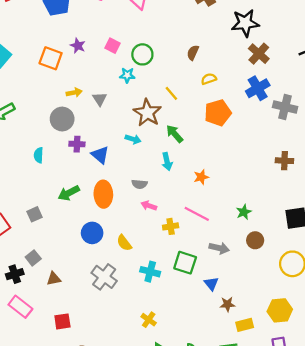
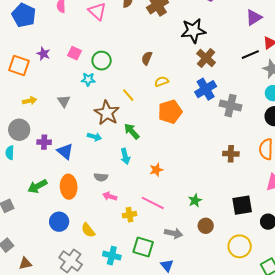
yellow arrow: (74, 93) -> (30, 101), moved
gray circle: (62, 119) -> (19, 130), moved

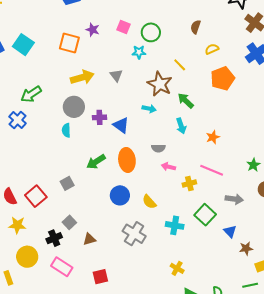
yellow arrow: (30, 101) -> (82, 77), size x1.6
green square: (143, 247) -> (205, 215), turned 30

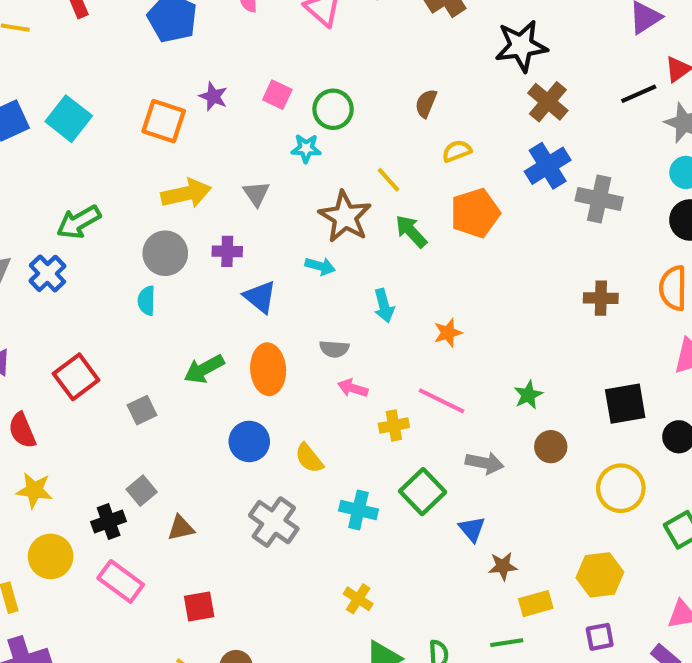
green arrow: (186, 101) -> (411, 231), moved
purple cross: (100, 117) -> (227, 251), moved
red square: (36, 196) -> (76, 377), moved

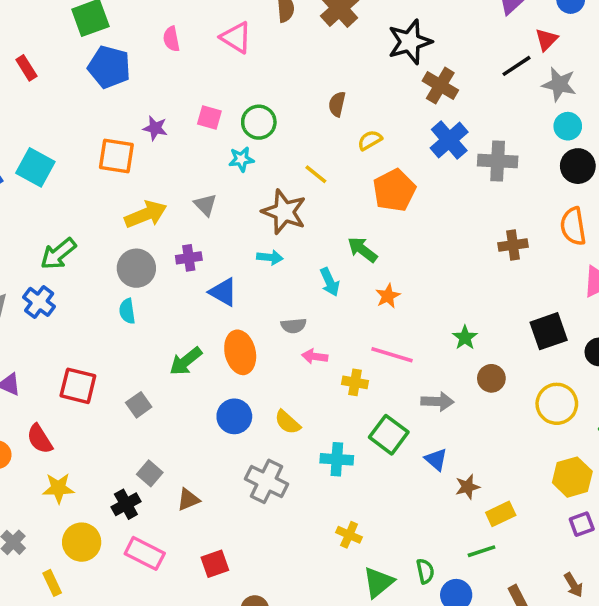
green arrow: (411, 231) -> (362, 250), moved
red square: (76, 377) -> (78, 386), turned -30
yellow cross: (394, 425) -> (355, 382), turned 30
yellow hexagon: (600, 575) -> (572, 477), moved
purple square: (600, 637) -> (582, 524), moved

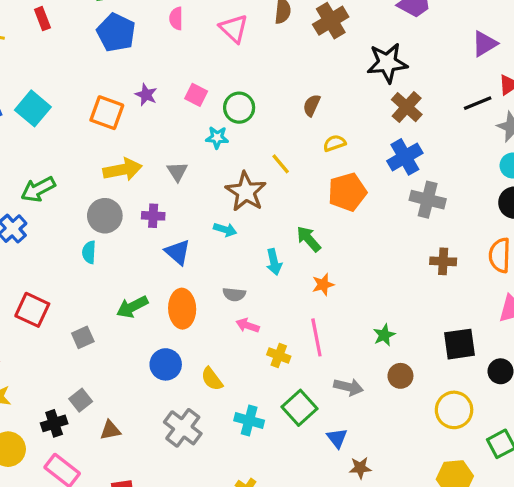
gray cross: (498, 161) -> (428, 200), moved
pink line: (392, 355) -> (316, 337), turned 51

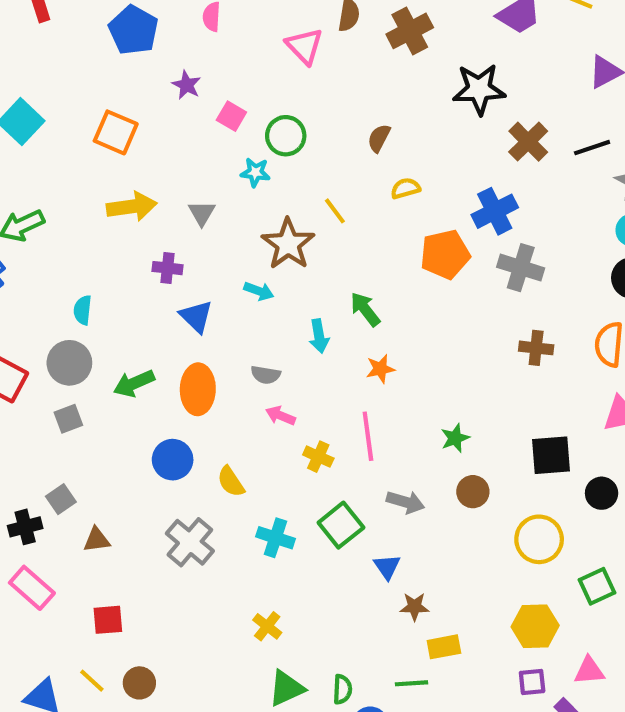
pink triangle: (234, 29) -> (304, 46), moved
purple star: (146, 95) -> (187, 85), moved
brown cross: (407, 107) -> (528, 142), moved
orange pentagon: (347, 192) -> (445, 254), moved
gray circle: (105, 216) -> (69, 363), moved

